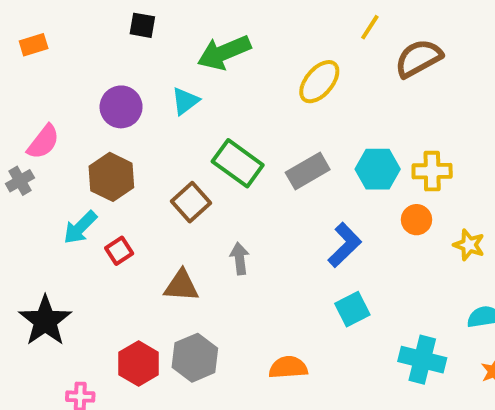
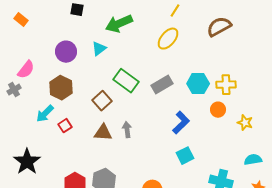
yellow line: (370, 27) -> (175, 11), moved
orange rectangle: (34, 45) -> (21, 20), turned 56
brown triangle: (181, 286) -> (103, 133), moved

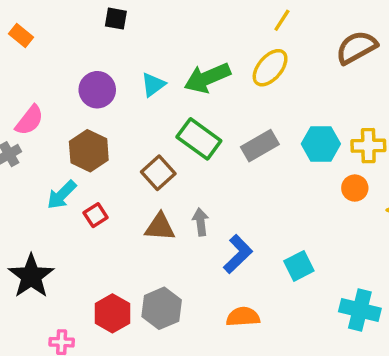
green arrow: (119, 24) -> (207, 78), moved
blue L-shape: (181, 123) -> (238, 254), moved

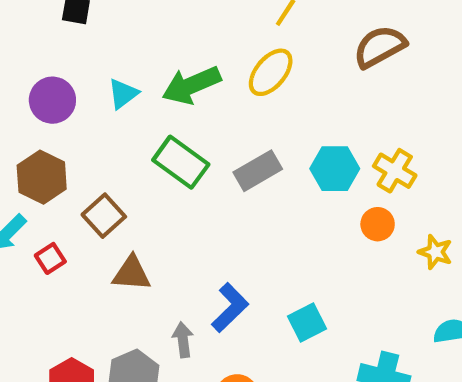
yellow cross: (368, 146) -> (395, 171), turned 32
brown square: (158, 173) -> (104, 216), moved
gray arrow: (201, 222) -> (183, 340), moved

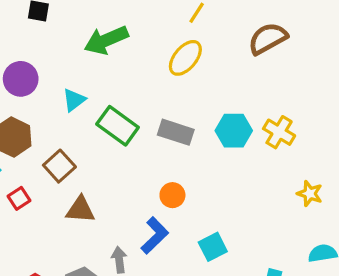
green arrow: (191, 85) -> (106, 40), moved
cyan triangle: (123, 94) -> (74, 100), moved
gray rectangle: (258, 171) -> (176, 132), turned 48
orange circle: (378, 224) -> (172, 195), moved

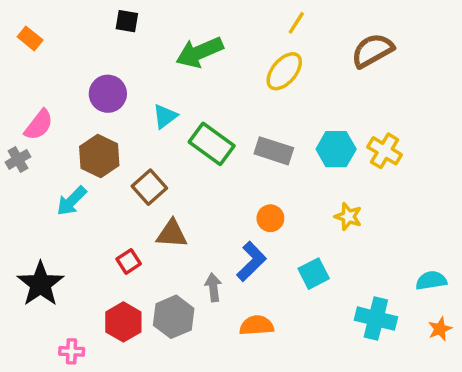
yellow star: (310, 194) -> (348, 217), moved
red square: (19, 198) -> (129, 261), moved

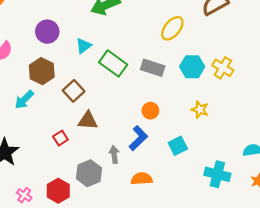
yellow ellipse: (284, 71) -> (172, 28), moved
red hexagon: (123, 322) -> (58, 191), moved
pink cross: (72, 351) -> (24, 195), turned 32

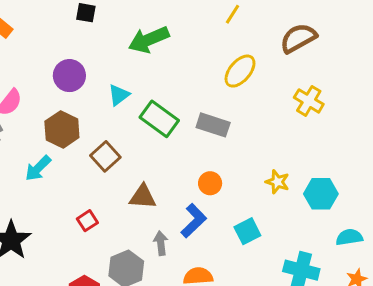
cyan hexagon: (192, 67) -> (321, 194), moved
yellow cross: (223, 68) -> (309, 101), moved
brown triangle: (88, 121) -> (143, 197), moved

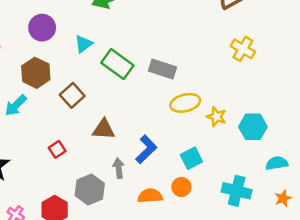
yellow ellipse: (240, 71) -> (185, 103), moved, turned 36
orange circle: (210, 183) -> (181, 187), moved

